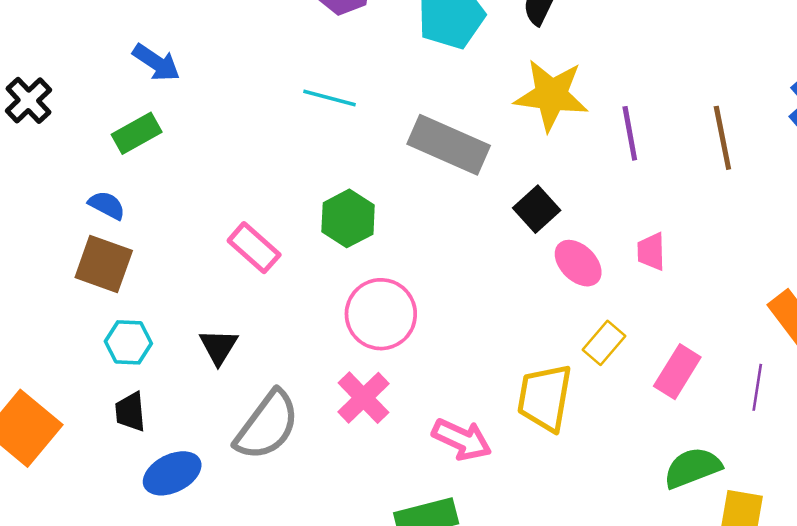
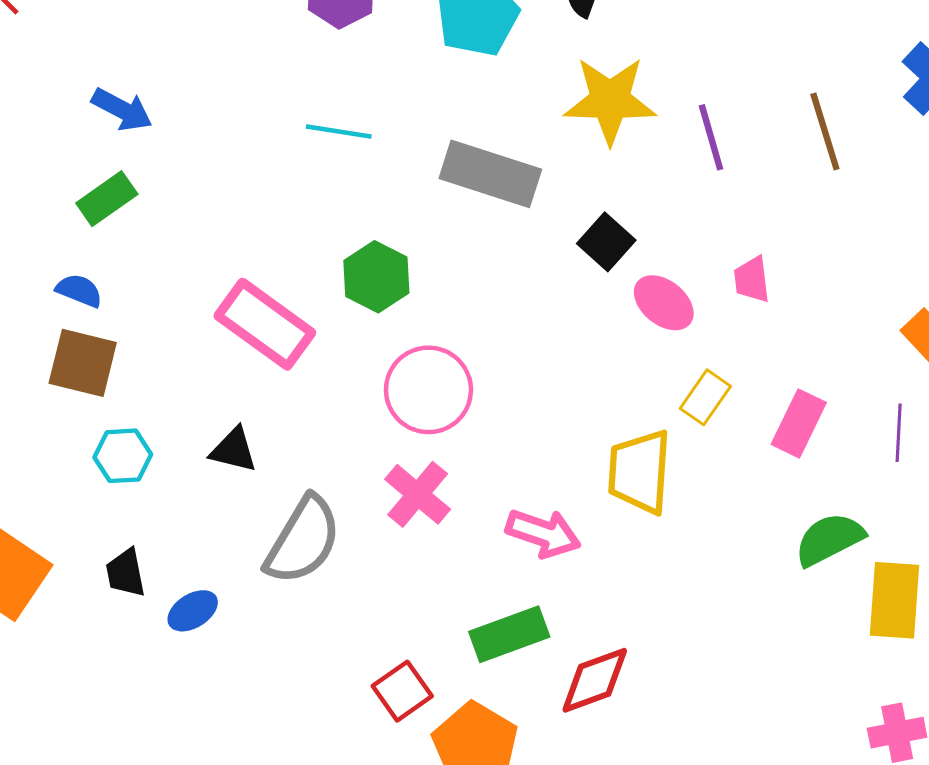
pink rectangle: (254, 248) -> (265, 324), size x1.5
black triangle: (218, 347) -> (234, 450), turned -42
black trapezoid: (130, 412) -> (126, 573), moved
blue ellipse: (172, 473) -> (193, 611), size x0.7

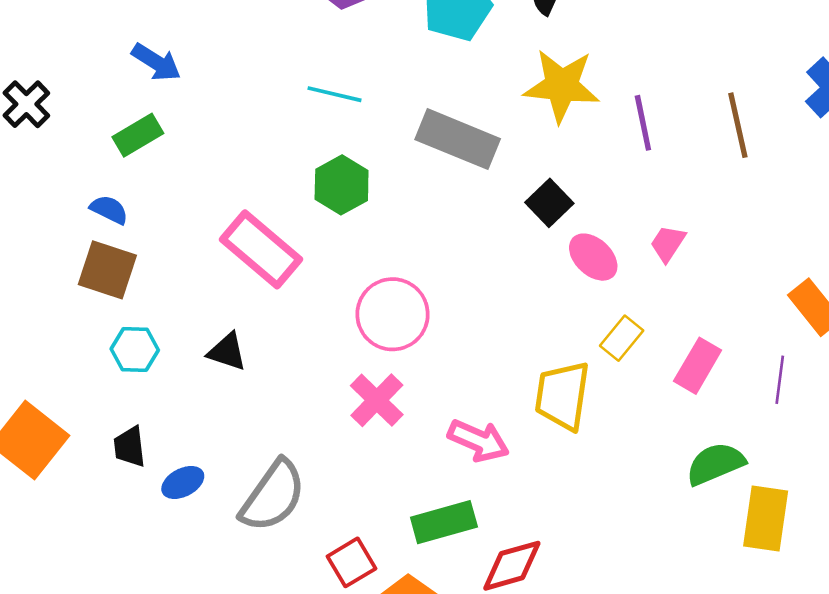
green hexagon: (376, 277) -> (342, 185), moved
pink trapezoid: (752, 280) -> (668, 243), turned 36
gray semicircle: (303, 540) -> (273, 496), moved

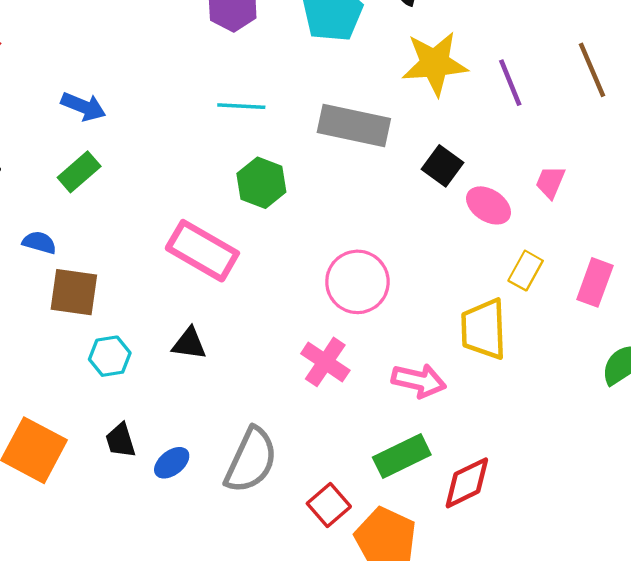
blue semicircle: (109, 210) -> (39, 243), moved
pink circle: (393, 314) -> (357, 282), moved

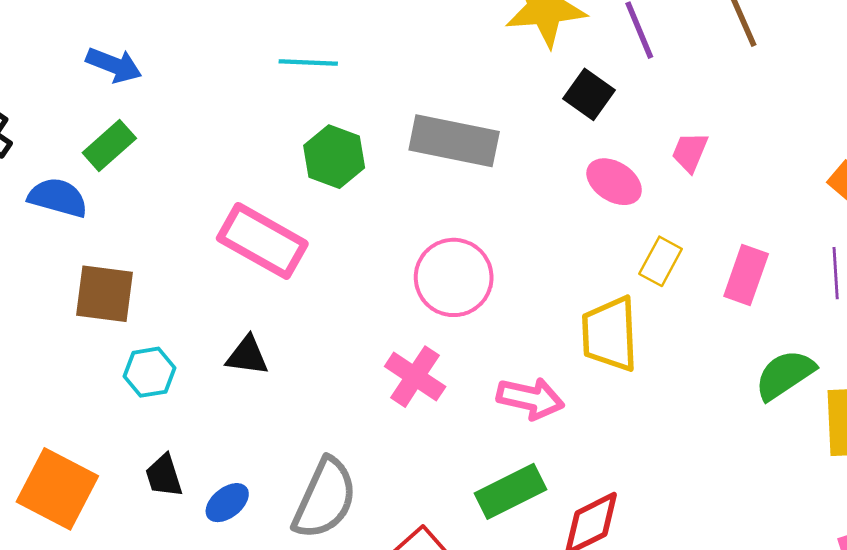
gray rectangle: (354, 125) -> (454, 141), moved
black square: (442, 166) -> (589, 94), moved
blue semicircle: (39, 243) -> (58, 198), moved, size x1.4

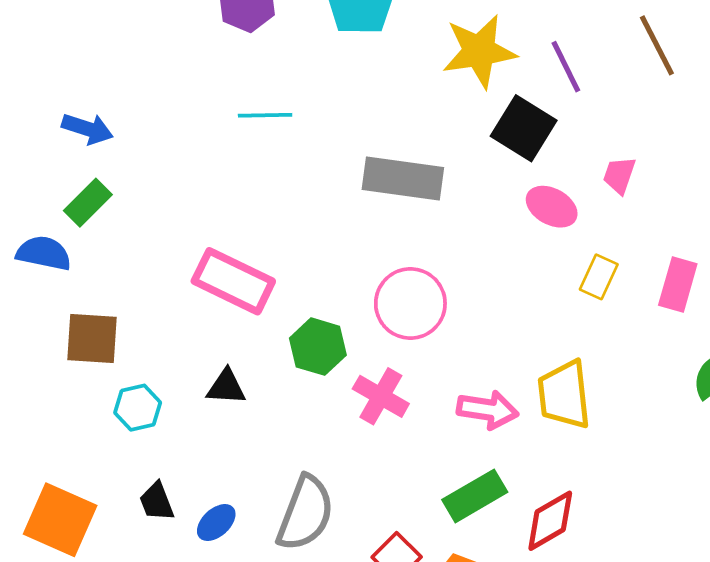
black square: (589, 94) -> (524, 128), size x1.4
green hexagon: (334, 157) -> (318, 347), moved
yellow trapezoid: (610, 334) -> (564, 395), moved

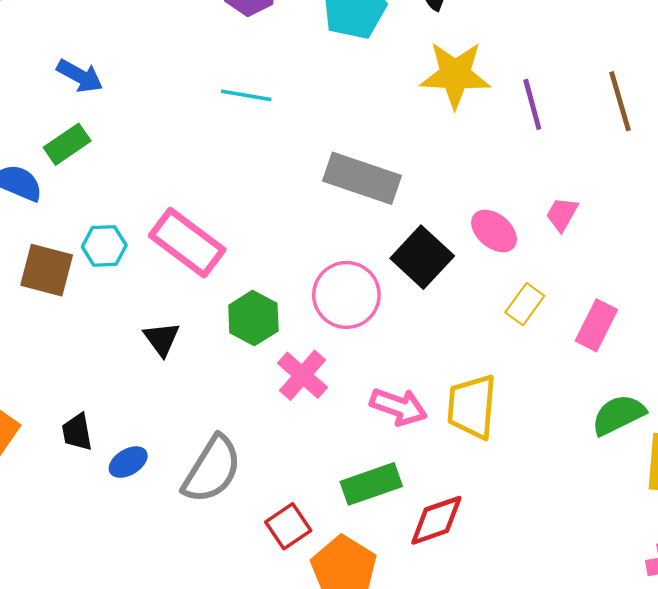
black square: (524, 128) -> (422, 257), moved
black triangle: (226, 387) -> (162, 339), turned 39
cyan hexagon: (138, 408) -> (104, 246), moved

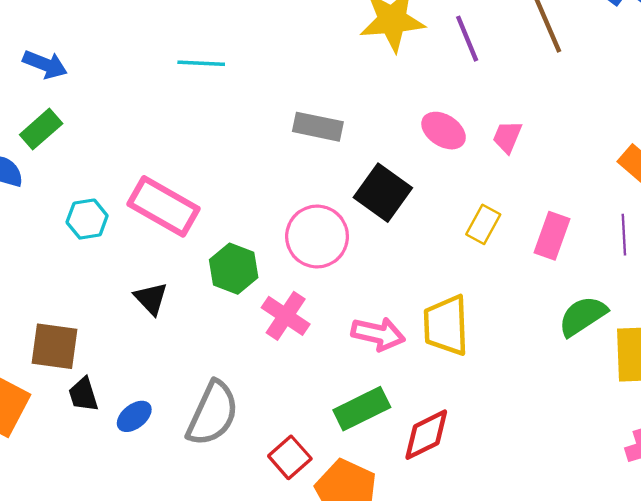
gray rectangle: (362, 178) -> (318, 127), size x0.7
pink ellipse: (494, 231) -> (444, 131), moved
brown square: (47, 270) -> (55, 346), moved

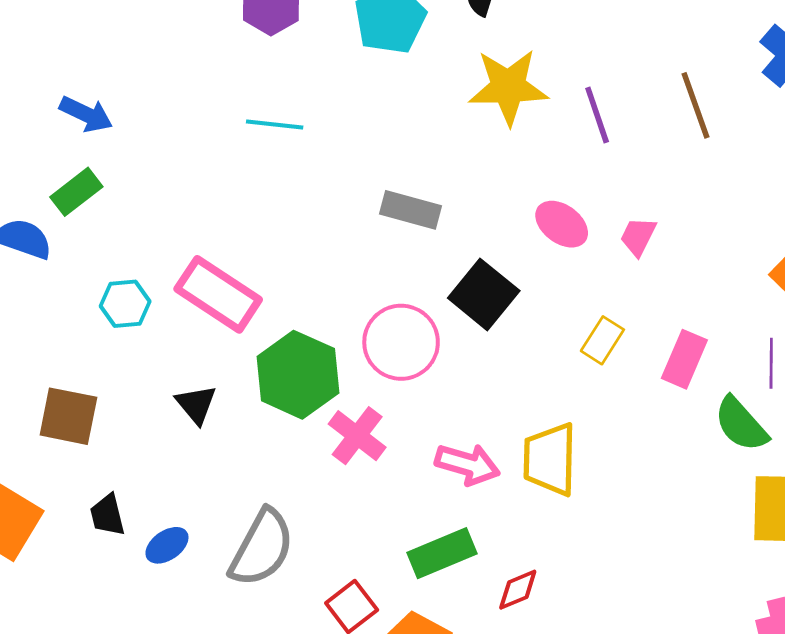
green hexagon: (234, 269) -> (298, 375), size x1.4
green semicircle: (583, 316) -> (741, 424), moved, turned -102
brown square: (55, 346) -> (68, 416), moved
red diamond: (426, 435) -> (518, 590), size x0.7

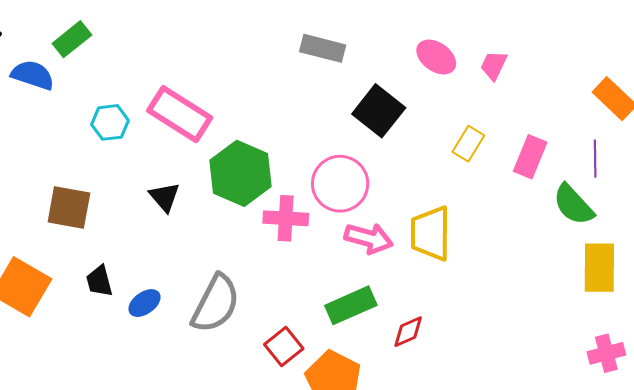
pink circle: (401, 342) -> (340, 184), moved
pink cross: (357, 436) -> (286, 218), turned -33

